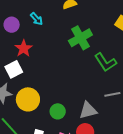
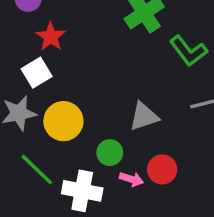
gray triangle: (88, 110) -> (144, 116), moved
green circle: (58, 111) -> (110, 153), moved

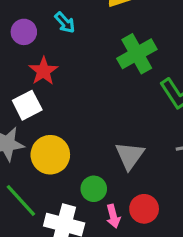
gray triangle: (144, 116) -> (130, 156), turned -40
pink arrow: (131, 179) -> (113, 216), turned 55

